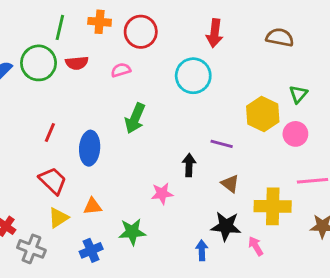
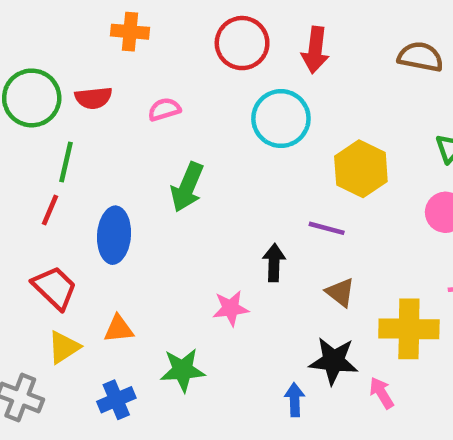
green line: (60, 27) -> (66, 162), moved
red circle: (141, 32) -> (242, 43), moved
yellow hexagon: (263, 114) -> (361, 169), moved

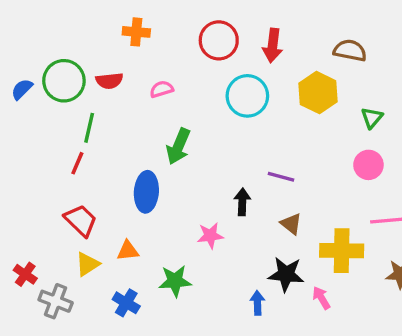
yellow hexagon: (361, 169) -> (318, 93), moved
blue ellipse: (114, 235) -> (146, 192), moved
blue cross: (116, 400) -> (126, 303), turned -36

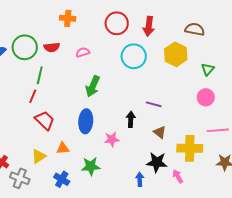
blue ellipse: (146, 192) -> (86, 121), moved
red trapezoid: (81, 220) -> (45, 120), moved

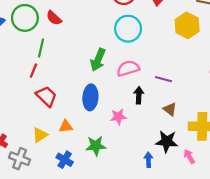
red semicircle: (52, 47) -> (54, 18), turned 49
pink semicircle: (83, 52) -> (128, 68), moved, size x1.5
cyan circle: (134, 56) -> (128, 29), moved

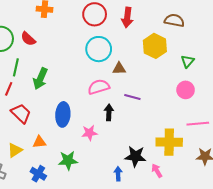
green arrow: (98, 60) -> (40, 79), moved
brown triangle: (170, 109) -> (119, 68), moved, turned -40

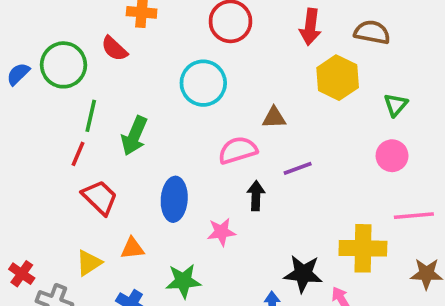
red arrow: (127, 17) -> (310, 27), moved
red semicircle: (28, 39) -> (114, 49), moved
cyan circle: (99, 49) -> (203, 83), moved
purple line: (132, 97) -> (298, 168), turned -35

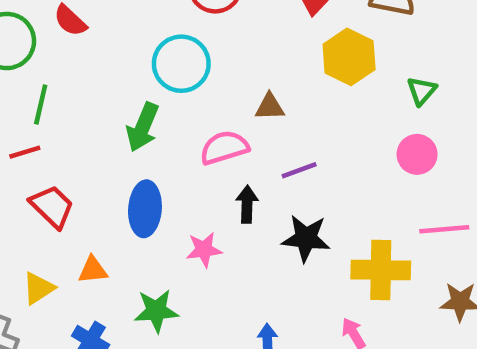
green arrow: (134, 136) -> (143, 127), moved
red line: (78, 154) -> (25, 152), turned 50
black star: (303, 274) -> (306, 238), moved

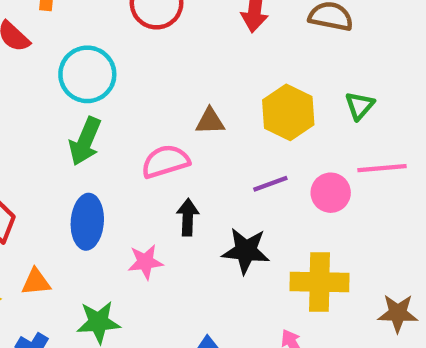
yellow hexagon: (349, 57) -> (288, 112), moved
cyan circle: (181, 64) -> (87, 74), moved
pink circle: (417, 154) -> (331, 193), moved
purple line: (299, 170) -> (270, 184), moved
pink line: (444, 229) -> (382, 168), moved

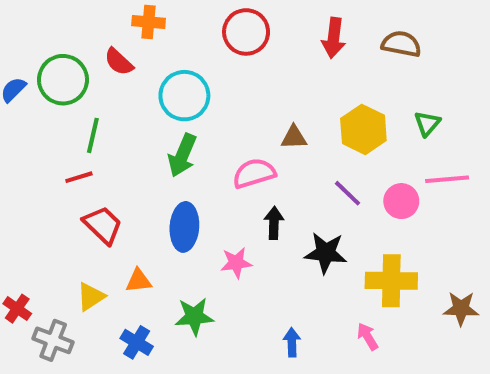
purple line: (270, 184) -> (348, 193), turned 64

